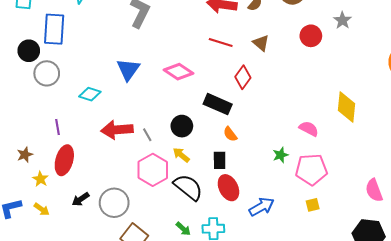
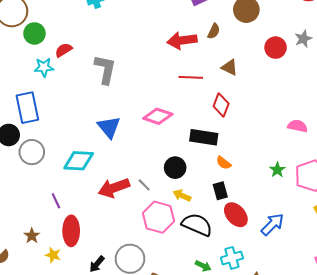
gray star: (342, 20) -> (303, 39), moved, turned 30
cyan diamond: (90, 94) -> (79, 161), size x1.4
pink semicircle: (309, 129) -> (298, 126), moved

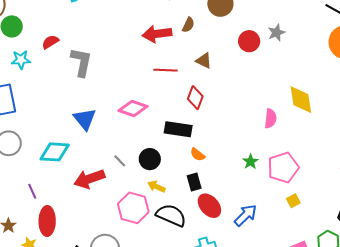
red semicircle: (64, 50) -> (50, 42), moved
pink semicircle: (298, 126) -> (270, 119), turned 84
gray line: (144, 185) -> (120, 161), moved

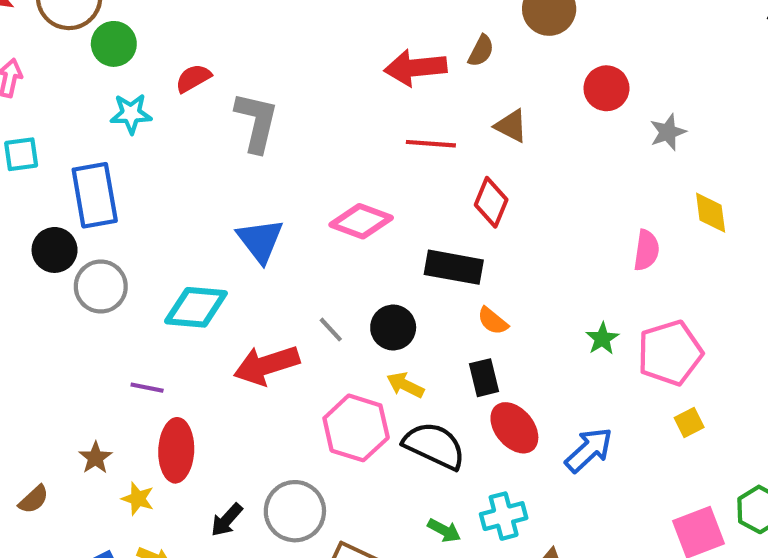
gray star: (276, 33) -> (668, 132), moved
yellow diamond: (301, 100) -> (711, 213), size x0.7
purple line: (32, 191) -> (147, 388), turned -56

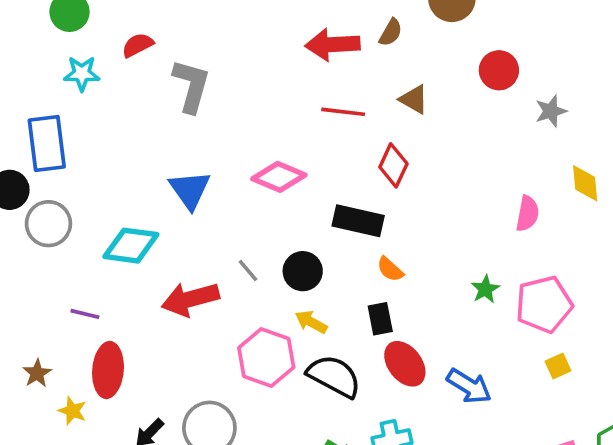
blue arrow: (589, 450) -> (469, 386), turned 72

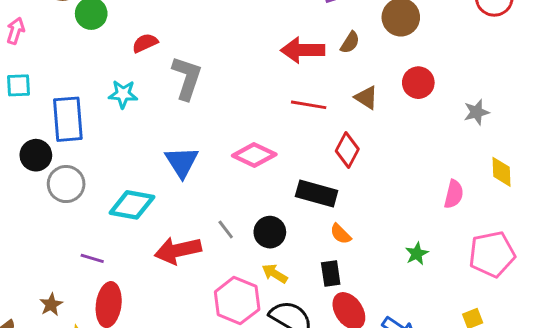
red circle: (499, 70) -> (418, 83), moved
cyan star: (82, 74) -> (123, 94), moved
pink pentagon: (544, 304) -> (492, 254), moved

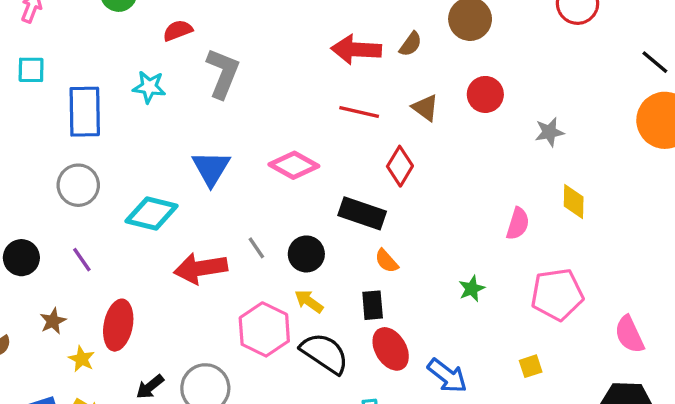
black circle: (36, 155) -> (21, 258), moved
purple line: (92, 258) -> (82, 260), moved, turned 35

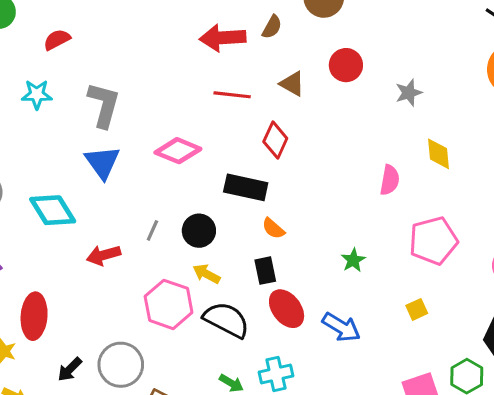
gray L-shape: (223, 73) -> (104, 105), moved
cyan diamond: (152, 213) -> (53, 210), turned 51
gray line: (256, 248) -> (152, 230), turned 65
red arrow: (201, 268) -> (104, 255), size x0.7
green star: (472, 289) -> (353, 260), moved

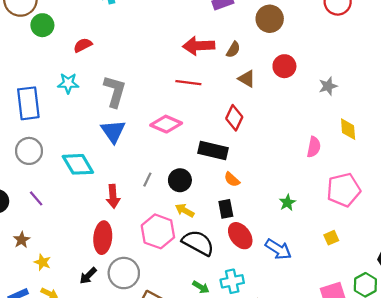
brown semicircle: (272, 27) -> (233, 50), moved
red line: (232, 95) -> (188, 83), moved
red arrow: (104, 255) -> (113, 196), turned -80
red ellipse: (34, 316) -> (103, 238), moved

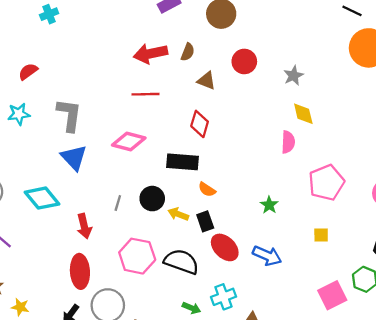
yellow diamond: (348, 129) -> (303, 114), moved
yellow arrow: (185, 210) -> (178, 214), moved
yellow square: (331, 238) -> (321, 235), turned 32

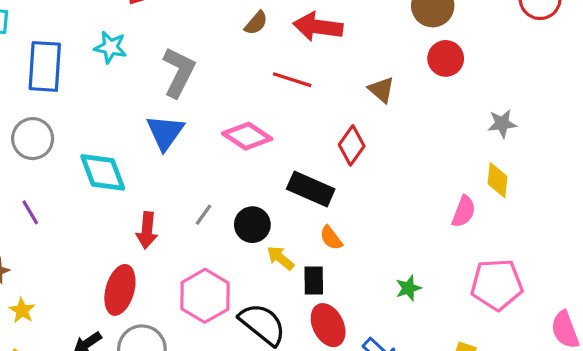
brown semicircle: (188, 52) -> (256, 23), moved
red circle: (244, 61) -> (446, 58), moved

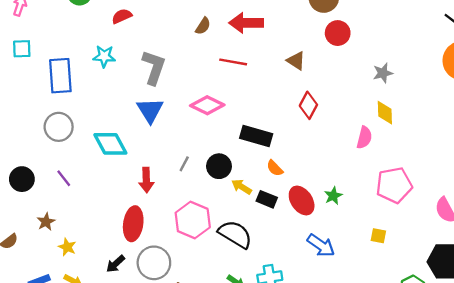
red diamond: (352, 145) -> (308, 105), moved
black rectangle: (314, 281) -> (267, 199), turned -60
red ellipse: (328, 325) -> (302, 201), moved

